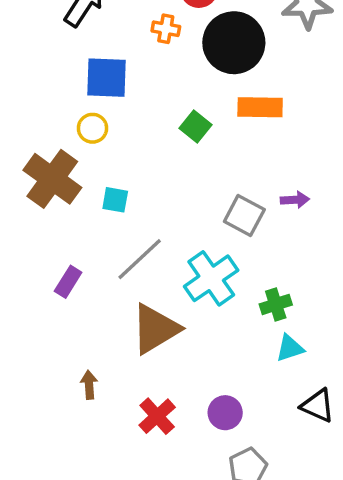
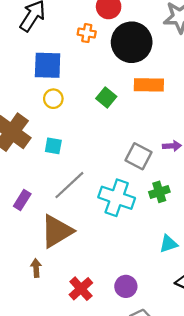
yellow circle: (92, 128) -> (53, 99), moved
cyan cross: (211, 278) -> (117, 198), turned -36
green cross: (276, 304) -> (159, 192), moved
brown triangle: (155, 329) -> (57, 231), moved

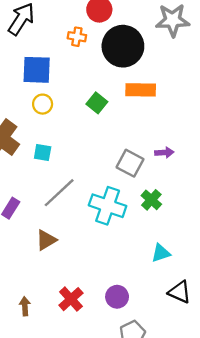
green cross: (159, 192) -> (151, 200), turned -30
brown triangle: (57, 231) -> (46, 240), size x0.6
brown arrow: (36, 268) -> (25, 306), moved

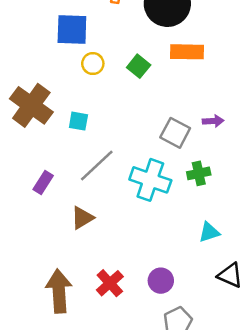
yellow circle: (43, 104) -> (93, 64), moved
green cross: (151, 200) -> (199, 173), turned 36
brown arrow: (25, 306) -> (59, 291), size x2.0

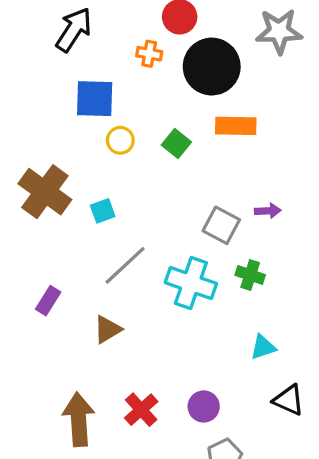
cyan square: (78, 121) -> (103, 211), turned -30
green cross: (199, 173) -> (250, 275), turned 30
purple rectangle: (43, 183) -> (48, 301), moved

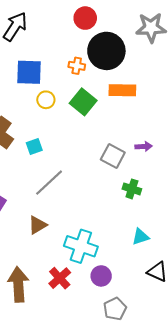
orange cross: (149, 54) -> (77, 66), moved
green square: (176, 144) -> (83, 102), size x1.4
cyan cross: (191, 283) -> (81, 246), moved

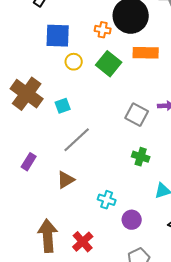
green cross: (132, 189) -> (141, 157), moved
cyan cross: (81, 246) -> (107, 200), size x0.6
purple circle: (101, 276) -> (132, 220), moved
red cross: (60, 278) -> (83, 242), moved

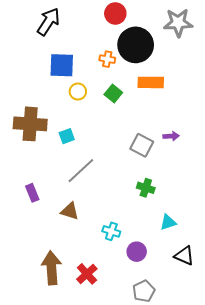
green square: (109, 64) -> (113, 94), size x0.7
brown cross: (27, 94) -> (30, 124), turned -32
purple rectangle: (29, 162) -> (32, 193), turned -54
brown triangle: (66, 180) -> (70, 211), turned 48

